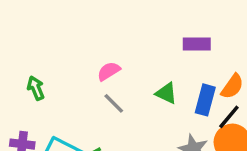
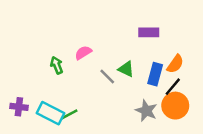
green arrow: (36, 88) -> (57, 65), moved
gray line: (114, 103) -> (107, 77), moved

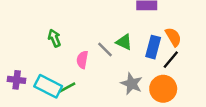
pink semicircle: (83, 53) -> (82, 60), moved, turned -48
orange semicircle: (175, 64) -> (173, 37), turned -66
orange circle: (175, 106) -> (163, 89), moved
gray star: (146, 111) -> (132, 84), moved

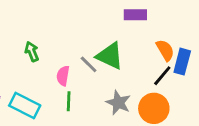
green triangle: (124, 42) -> (110, 56), size x1.5
blue rectangle: (153, 47) -> (182, 62), moved
green line: (67, 87) -> (69, 101), moved, turned -60

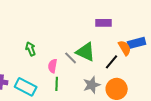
blue rectangle: (182, 62) -> (137, 43), moved, turned 60
black line: (162, 76) -> (112, 62), moved
gray star: (118, 103) -> (92, 85), turned 30

